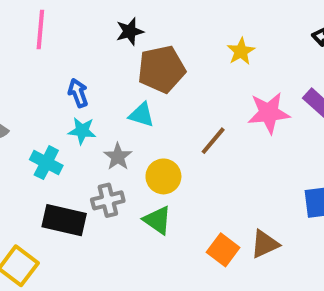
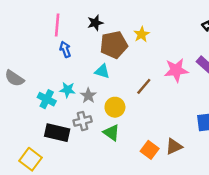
pink line: (40, 29) -> (57, 25), moved
yellow star: (241, 51) -> (142, 34), moved
blue arrow: (78, 93) -> (65, 49), moved
cyan star: (82, 131) -> (68, 90), moved

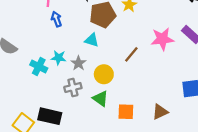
black rectangle: (57, 133) -> (50, 116), moved
orange square: (150, 150) -> (126, 112), moved, turned -35

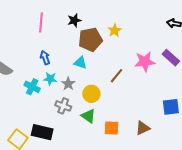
blue arrow: (56, 19) -> (45, 58), moved
gray cross: (73, 87) -> (63, 106), turned 35

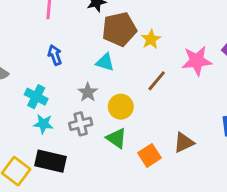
yellow star: (115, 30) -> (151, 39), moved
cyan star: (50, 79) -> (43, 124), moved
gray cross: (63, 106) -> (81, 124), turned -35
orange square: (112, 128) -> (149, 155), turned -35
brown triangle: (143, 128) -> (184, 142), moved

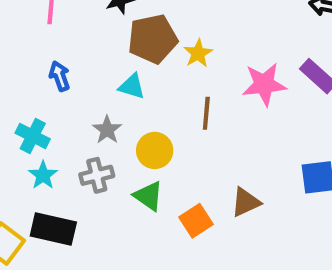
brown line: (157, 81) -> (206, 113), turned -35
cyan star: (43, 124) -> (43, 175), turned 30

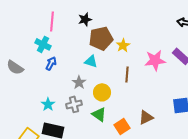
blue arrow: (60, 76) -> (51, 63), moved, turned 48
cyan cross: (33, 136) -> (43, 44), moved

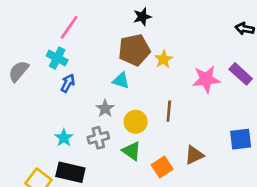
black star: (85, 19) -> (142, 17), moved
pink line: (52, 21) -> (69, 27), turned 30
gray semicircle: (15, 67) -> (19, 71), moved, turned 96
brown line: (127, 74) -> (169, 111), moved

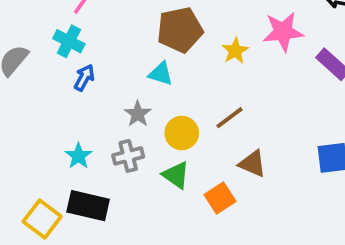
yellow star: (164, 59) -> (235, 51), moved
pink star: (206, 79) -> (283, 32), moved
brown line: (169, 111) -> (230, 118), turned 48
brown triangle: (194, 155) -> (252, 164), moved, turned 48

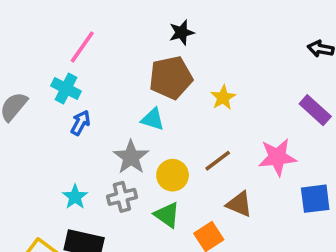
pink star: (283, 32) -> (277, 157), moved
gray star: (138, 114) -> (131, 157), size x1.4

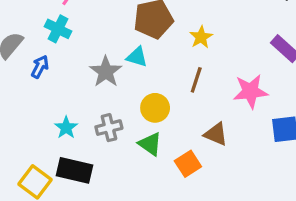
blue arrow: (80, 123) -> (40, 67), moved
gray star: (131, 157) -> (106, 72), moved
brown line: (218, 161) -> (196, 80), moved, turned -35

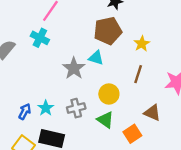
blue arrow: (40, 67) -> (25, 112), moved

